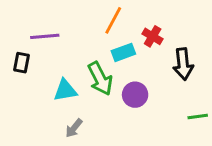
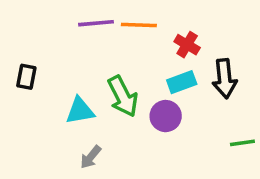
orange line: (113, 20) -> (139, 25), turned 64
purple line: (45, 36) -> (96, 23), moved
cyan rectangle: (123, 52) -> (182, 82), moved

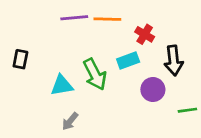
cyan rectangle: (182, 82) -> (128, 61), moved
purple circle: (166, 116) -> (153, 90), moved

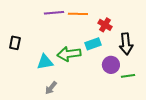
green arrow: (95, 74) -> (69, 54), turned 110
green line: (187, 110) -> (128, 76), moved

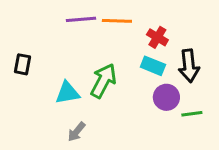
cyan rectangle: (93, 44) -> (153, 66), moved, turned 42
green arrow: (69, 54) -> (103, 81), turned 125

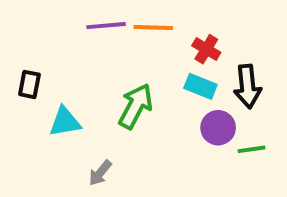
cyan triangle: (67, 93) -> (65, 122), moved

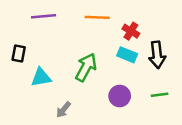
purple line: (106, 26) -> (44, 16), moved
purple circle: (218, 128) -> (120, 96), moved

